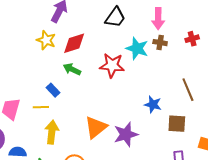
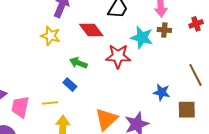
red diamond: (74, 43) -> (91, 30), moved, turned 75
blue rectangle: (53, 90) -> (70, 85), moved

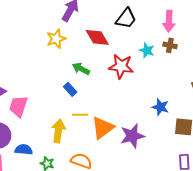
yellow star: (50, 36) -> (56, 39), turned 30
cyan star: (142, 38) -> (147, 50), size x0.7
yellow line: (50, 103) -> (80, 115), moved

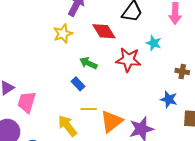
brown cross: (170, 45) -> (182, 72), moved
yellow arrow: (58, 131) -> (67, 126), turned -45

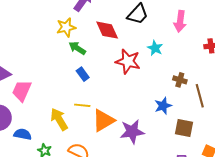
green arrow: (88, 63) -> (77, 48), moved
blue rectangle: (78, 84) -> (83, 74), moved
blue star: (169, 99) -> (163, 106), turned 30

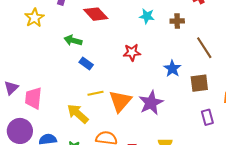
yellow star: (66, 27) -> (34, 18), moved
red star: (128, 61) -> (132, 52), moved, size x0.7
brown cross: (180, 80) -> (177, 21), moved

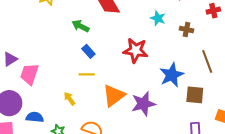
red star: (132, 52) -> (136, 50), size x1.4
blue star: (172, 69) -> (172, 75), size x1.4
yellow line: (95, 93) -> (87, 74), moved
yellow arrow: (78, 114) -> (69, 99), size x0.6

